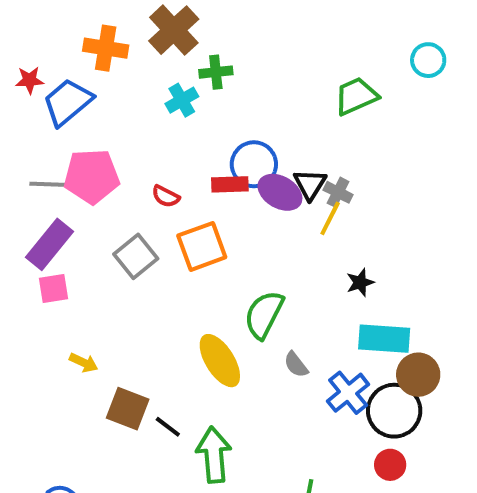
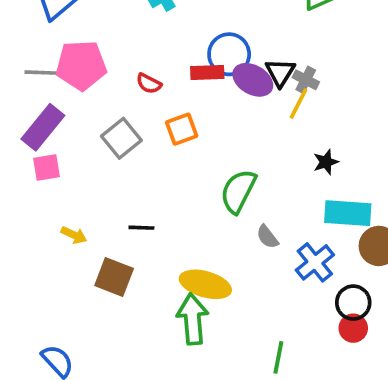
orange square: (202, 246) -> (182, 129), size x0.7
yellow ellipse: (220, 361) -> (205, 284), moved, turned -42
black circle: (394, 411) -> (353, 303), moved, size x0.7
black line: (168, 427) -> (141, 228), moved, turned -35

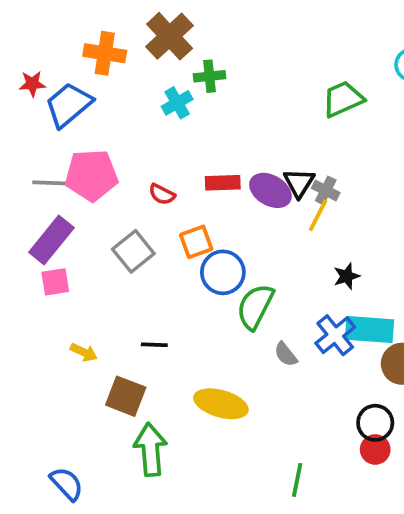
blue circle: (229, 54) -> (223, 272), moved
blue cross: (315, 262) -> (335, 335), moved
green arrow: (193, 319) -> (150, 449), moved

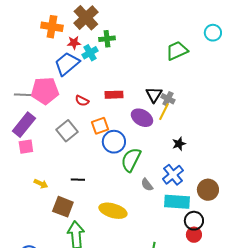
red star: (32, 84) -> (74, 43), moved
blue trapezoid: (69, 105) -> (67, 64), moved
purple ellipse: (270, 190) -> (142, 118), moved
cyan rectangle: (369, 329) -> (177, 202), moved

